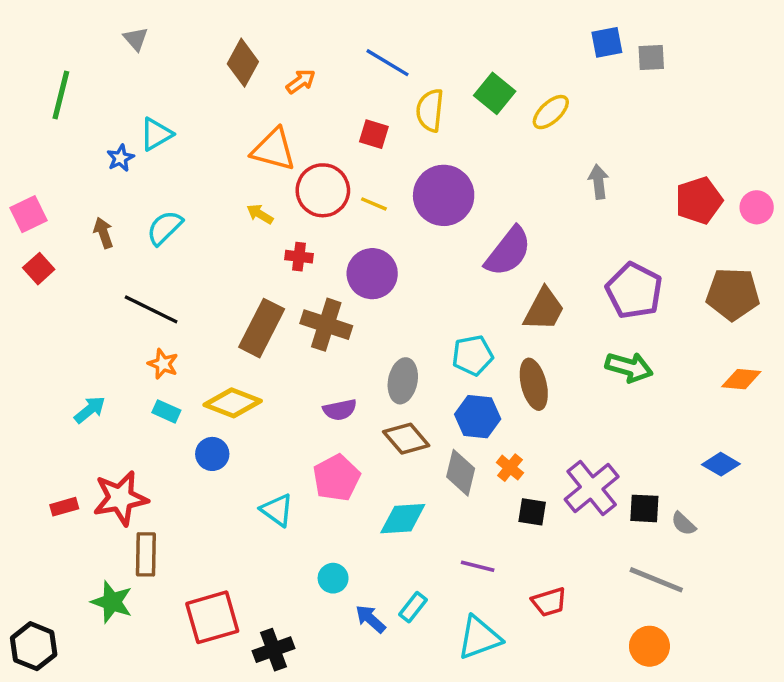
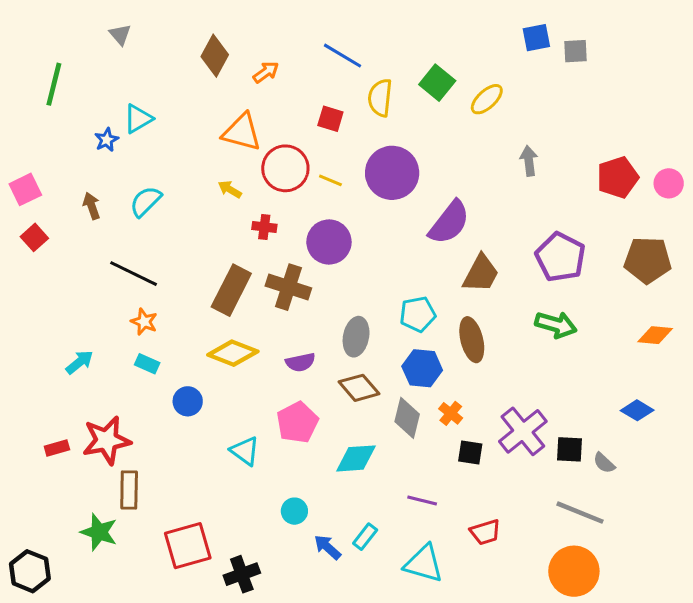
yellow diamond: (233, 403) -> (233, 353), moved
cyan triangle: (479, 638) -> (424, 564), turned 36
orange circle: (649, 646) -> (574, 571), size x1.4

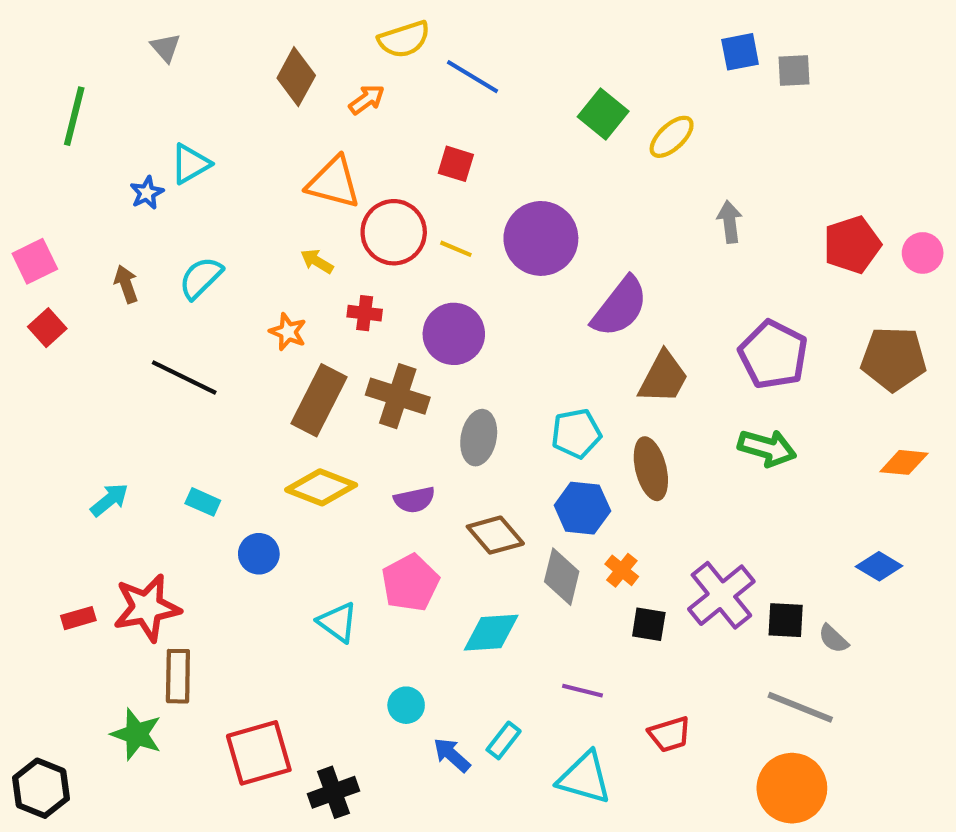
yellow semicircle: (380, 98) -> (404, 39), moved, turned -114
orange star: (144, 322) -> (288, 332), moved
gray ellipse: (356, 337) -> (479, 438), moved

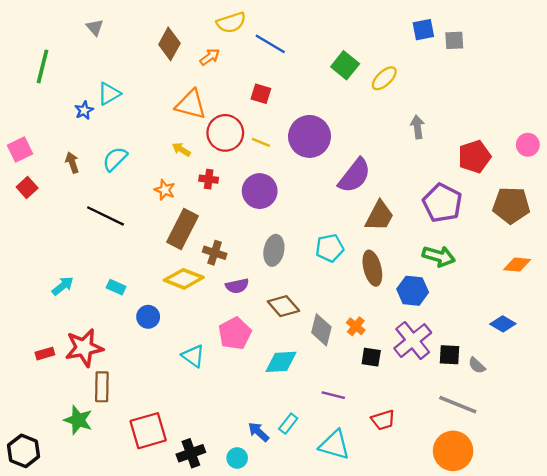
red pentagon: (852, 245) -> (474, 157), moved
brown cross: (398, 396) -> (215, 253), moved, size x0.7
blue hexagon: (582, 508) -> (413, 291), moved
cyan circle: (406, 705) -> (237, 458), moved

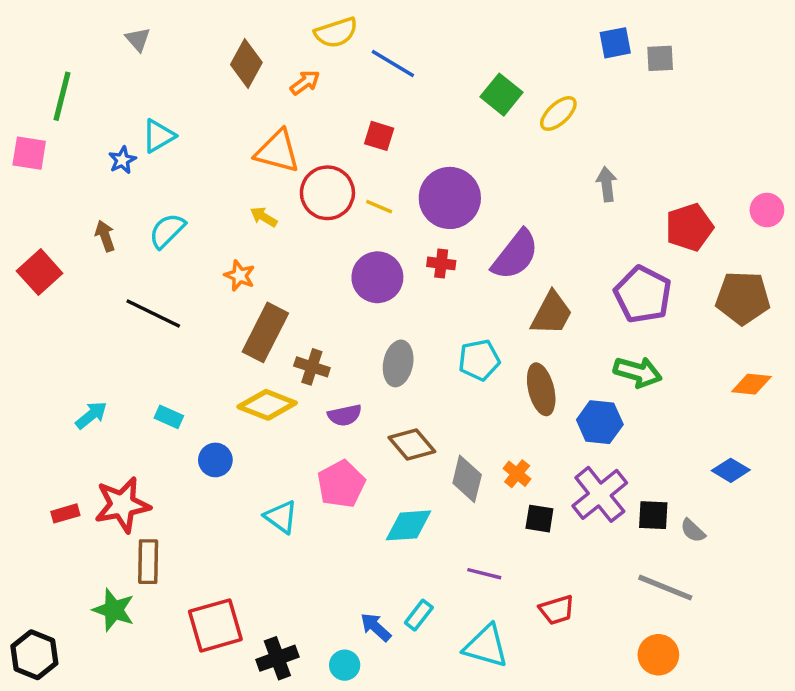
pink square: (20, 149) -> (29, 153), moved, turned 35
red cross: (209, 179) -> (441, 263), moved
red square: (27, 187) -> (40, 272), size x1.4
orange circle: (453, 451) -> (658, 655), size x0.7

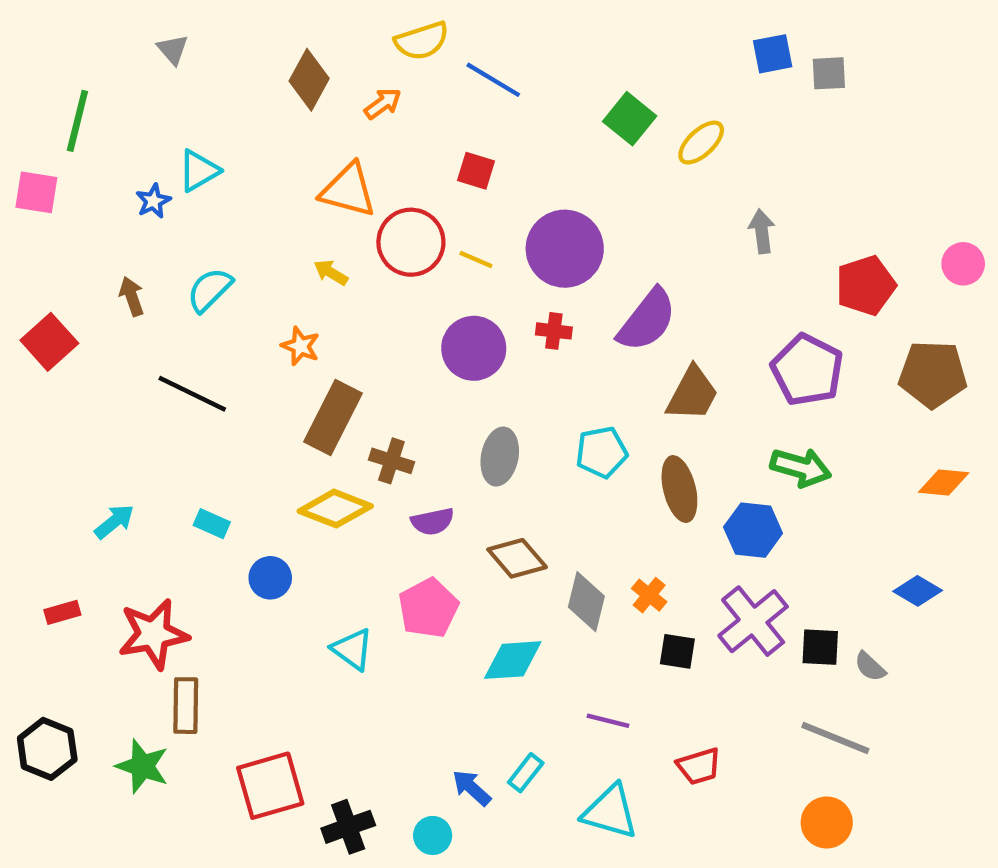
red rectangle: (65, 513) -> (62, 612), moved
black hexagon: (34, 655) -> (47, 749), moved

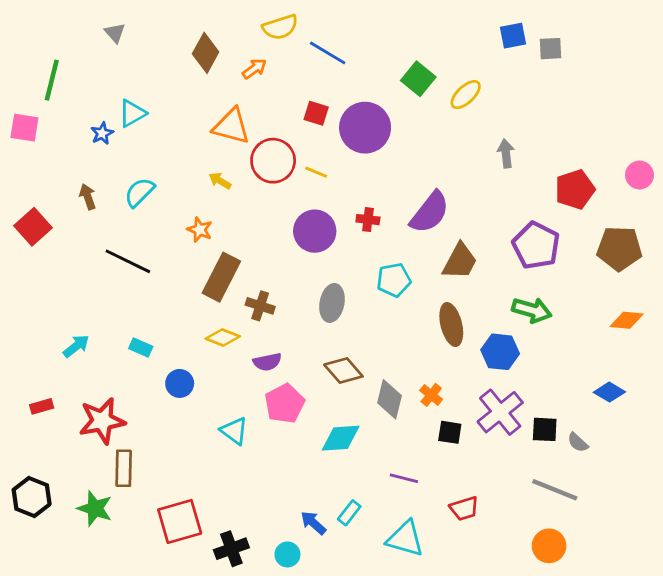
purple circle: (565, 249) -> (365, 128), moved
cyan pentagon: (602, 452) -> (394, 280), moved
yellow diamond: (335, 509) -> (223, 337), size x0.7
purple semicircle: (433, 522) -> (267, 362), moved

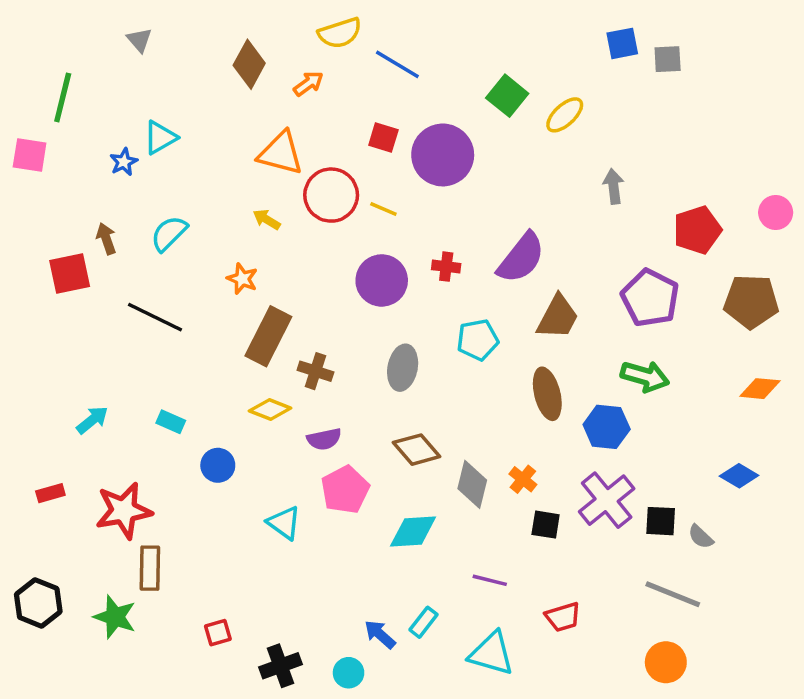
red square: (33, 227) -> (70, 274), moved, turned 30
red square: (180, 521) -> (218, 633), size x0.5

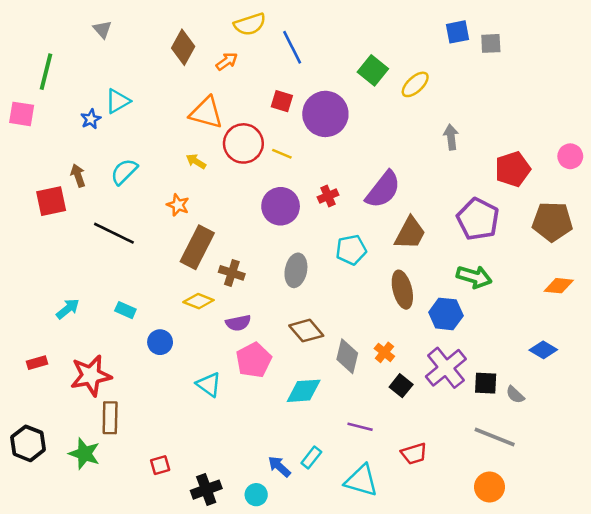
blue line: (397, 64) -> (292, 47), turned 32
red cross: (446, 267) -> (328, 196), turned -30
black square: (546, 525) -> (401, 386), turned 30

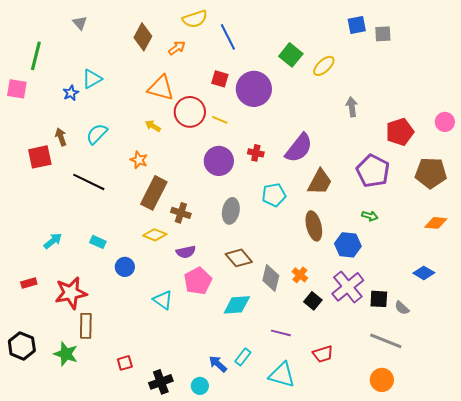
red cross: (328, 196) -> (256, 153), turned 35
green arrow: (474, 277) -> (370, 216), size x0.6

